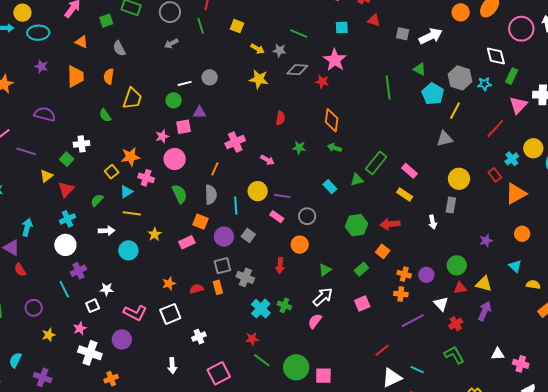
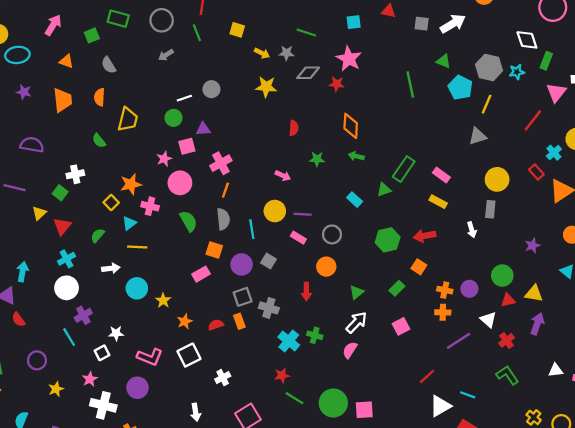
pink cross: (235, 142) -> (221, 163), moved
yellow star: (155, 234) -> (163, 300), moved

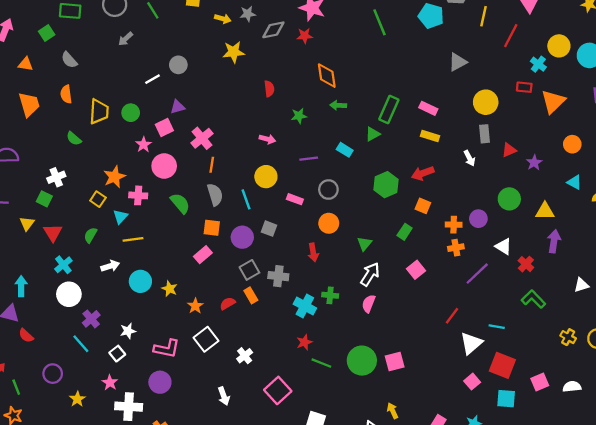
yellow line: (487, 104) -> (483, 16), moved
green circle: (173, 118) -> (131, 113), moved
red rectangle: (536, 172) -> (524, 87), turned -32
purple line: (303, 214) -> (309, 159), moved
red triangle: (508, 300) -> (509, 150), moved

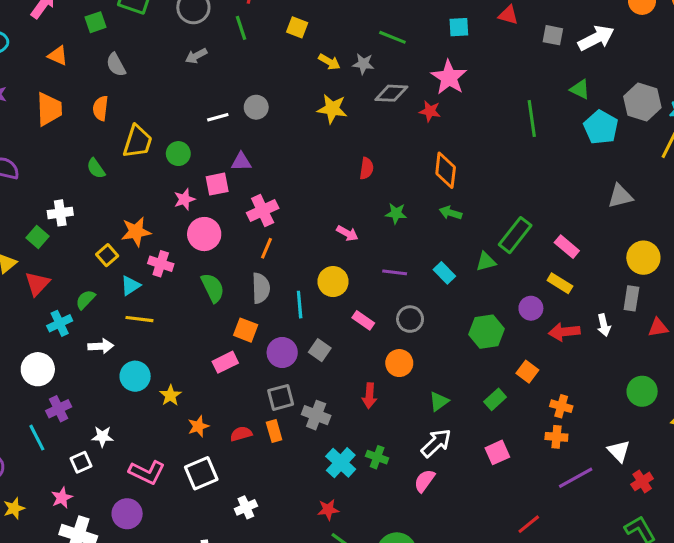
red arrow: (423, 173) -> (564, 332), moved
purple circle: (478, 219) -> (531, 308), moved
cyan cross: (63, 265) -> (60, 323), moved

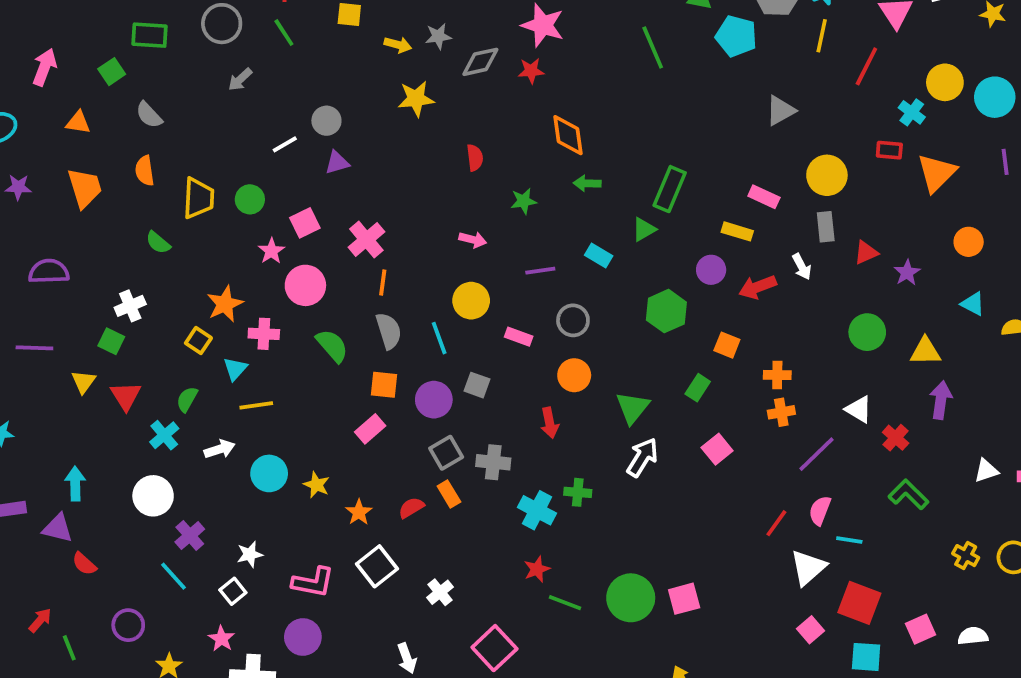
purple triangle: (241, 162) -> (337, 163), moved
pink rectangle: (567, 247) -> (764, 197), moved
green triangle: (439, 401) -> (633, 408), size x1.4
pink semicircle: (424, 481) -> (820, 511), moved

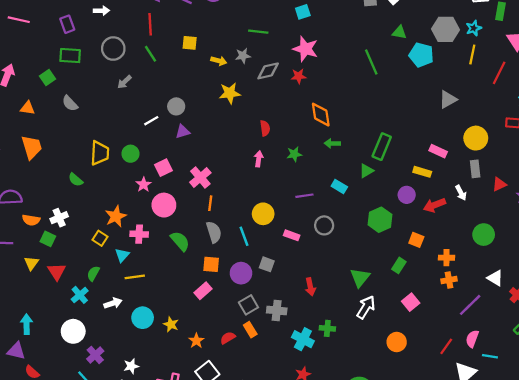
orange semicircle: (145, 171) -> (31, 220), moved, turned -72
pink arrow: (473, 240) -> (259, 159), moved, turned -96
green circle: (867, 332) -> (484, 235), moved
orange circle: (574, 375) -> (397, 342), moved

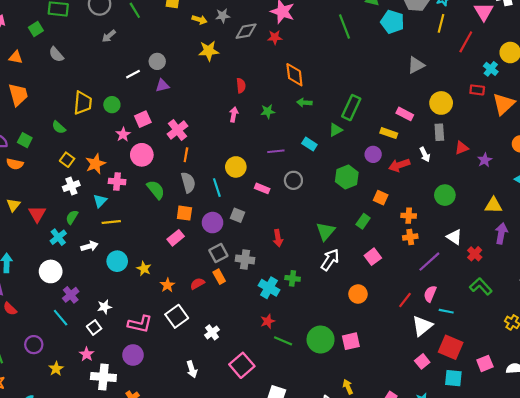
white cross: (59, 218) -> (71, 186), moved
yellow square: (100, 238) -> (67, 160), moved
green square: (48, 239) -> (25, 140), moved

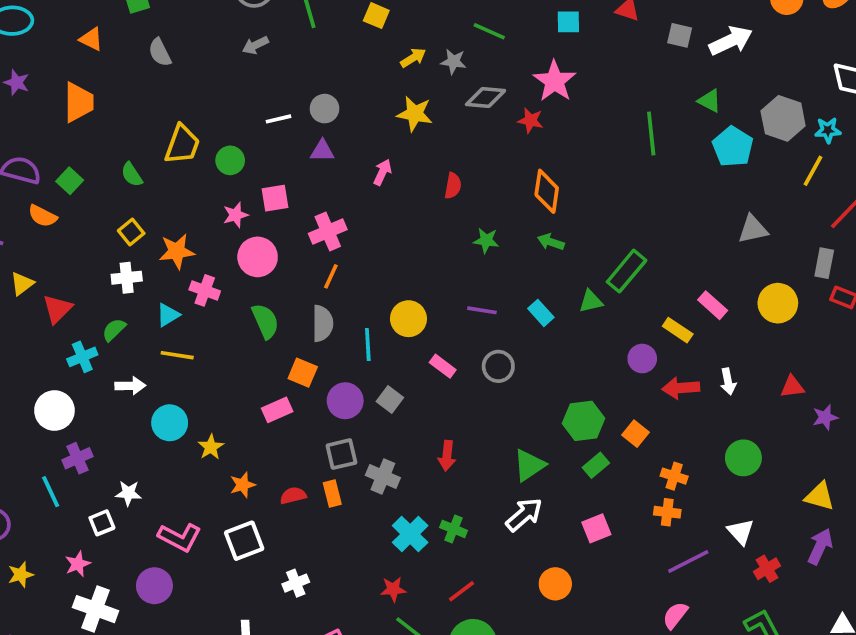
yellow arrow: (199, 20) -> (413, 58), turned -64
pink arrow: (234, 114) -> (382, 172), moved
gray rectangle: (439, 132) -> (824, 263), moved
green hexagon: (347, 177) -> (583, 421), moved
red line: (405, 300) -> (462, 591), moved

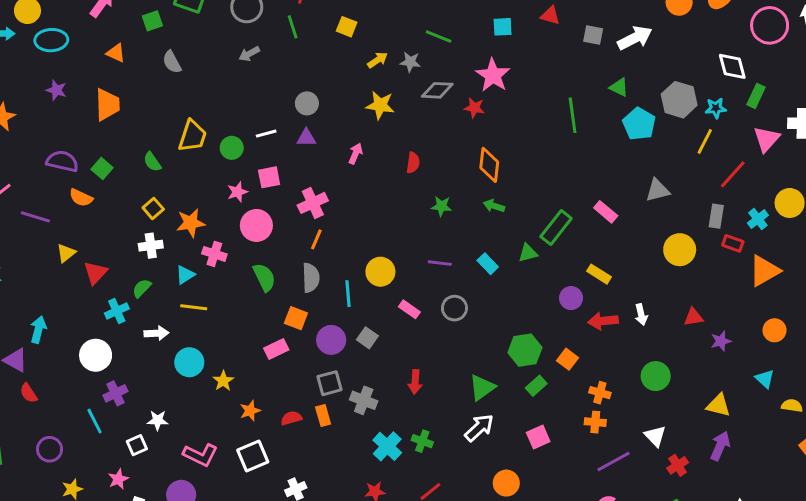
white line: (279, 119) -> (266, 134), moved
pink rectangle: (713, 305) -> (606, 212), moved

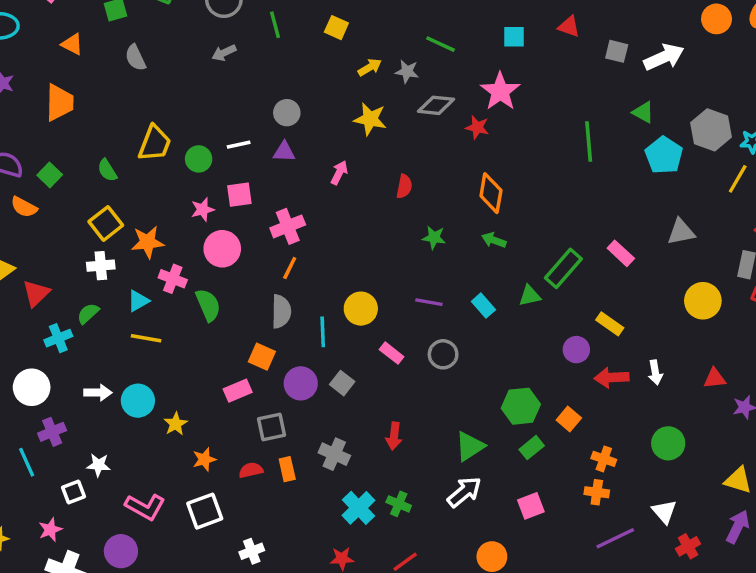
yellow square: (153, 208) -> (106, 223), size x1.4
green semicircle: (264, 277) -> (208, 305), moved
white arrow: (156, 333) -> (98, 393), moved
gray square: (329, 383) -> (271, 427), moved

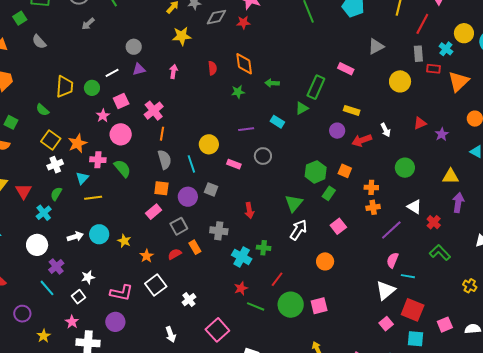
orange diamond: (491, 193) -> (244, 64), moved

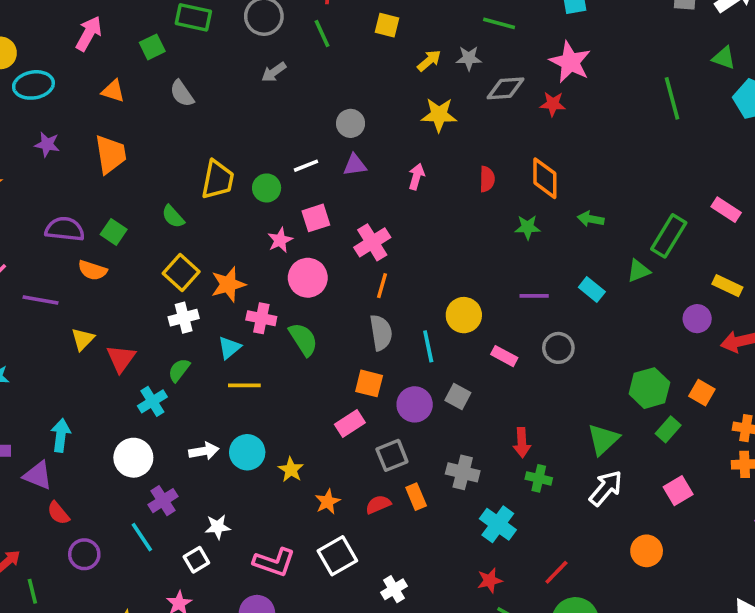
green cross: (264, 248) -> (539, 478), moved
purple circle: (22, 314) -> (84, 554), moved

